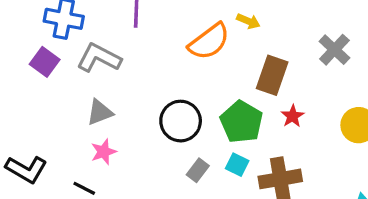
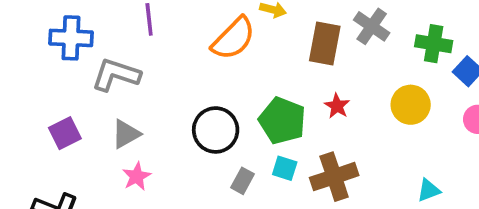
purple square: (45, 62) -> (65, 133), moved, turned 36
brown rectangle: (272, 75) -> (325, 43), moved

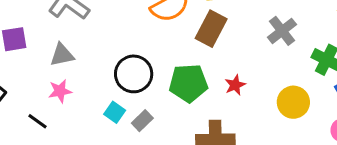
brown rectangle: (325, 43) -> (211, 29), moved
green pentagon: (282, 121) -> (188, 83), turned 30
cyan square: (285, 168) -> (115, 112), moved

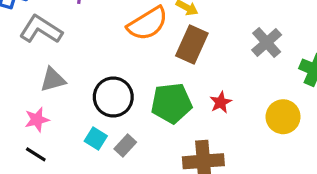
gray triangle: (62, 55) -> (53, 80), moved
black line: (38, 121) -> (36, 154), moved

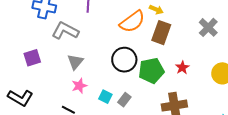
gray triangle: (53, 80) -> (75, 62), turned -30
black circle: (113, 97) -> (124, 60), moved
pink star: (37, 120) -> (79, 86), moved

